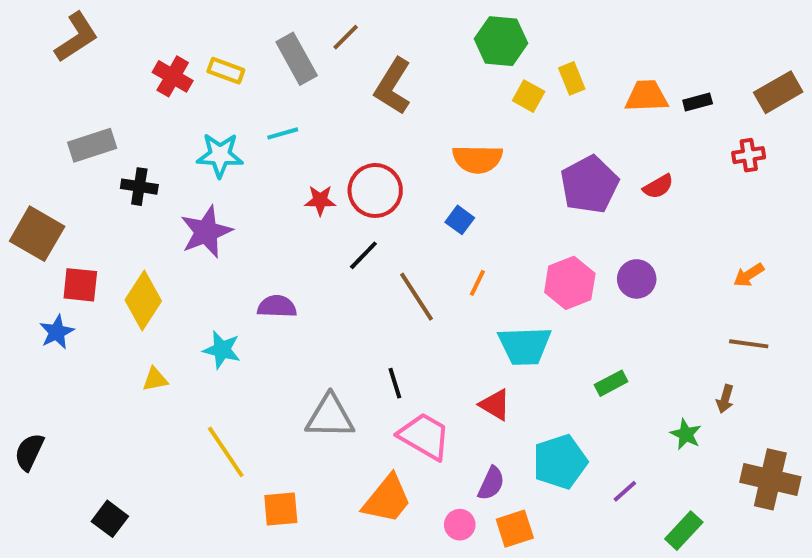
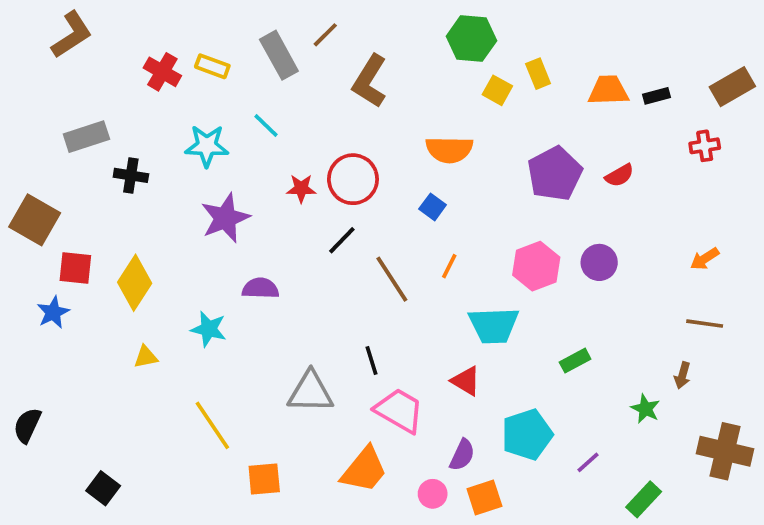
cyan line: (283, 133) -> (266, 125), turned 60
purple star: (206, 232) -> (225, 218), moved

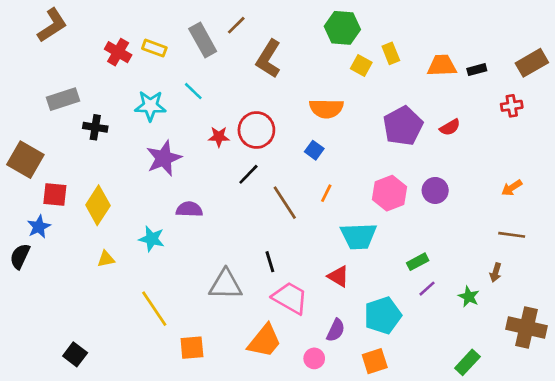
black semicircle: (27, 425) -> (20, 256), moved
purple line: (588, 462) -> (427, 289), moved
orange square: (484, 497) -> (375, 361), moved

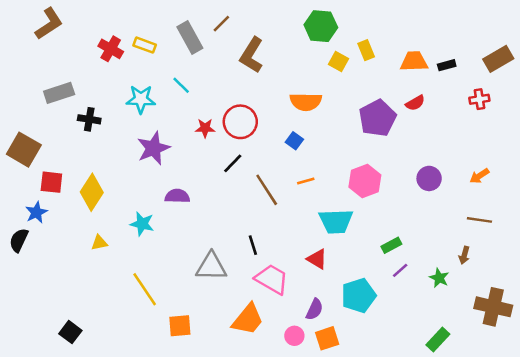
red semicircle: (450, 127) -> (415, 103), moved
purple circle: (435, 190) -> (429, 178), moved
orange line: (326, 193) -> (306, 181), turned 48
orange square: (375, 361) -> (327, 338), moved

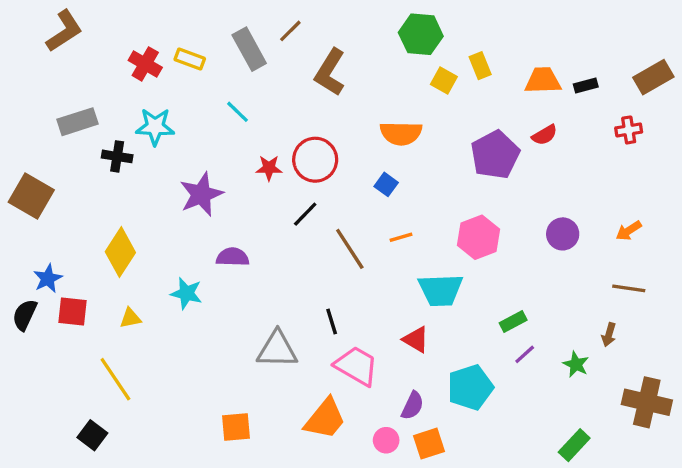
cyan star: (141, 99) -> (155, 127), moved
red square: (51, 182) -> (73, 312), moved
yellow line: (145, 289) -> (115, 379), moved

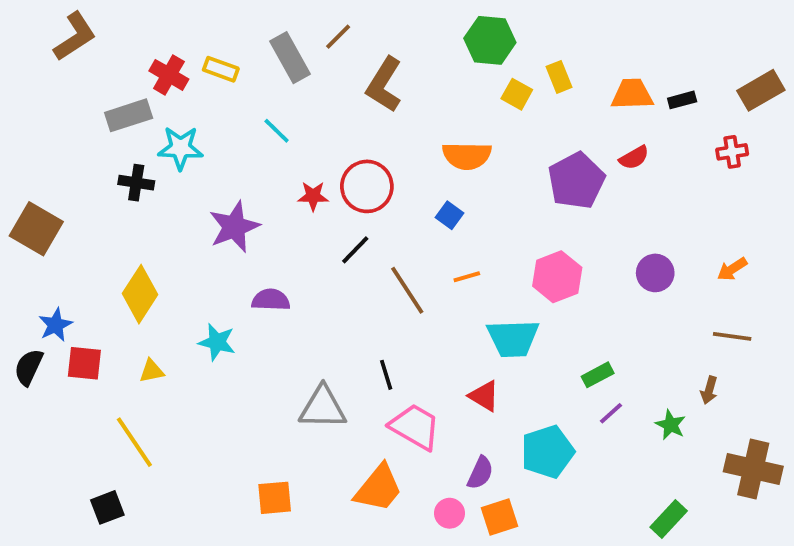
gray rectangle: (78, 122) -> (129, 115), moved
black square: (92, 435) -> (107, 507), turned 32

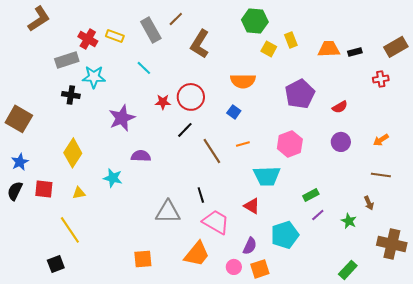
red semicircle: (634, 158) -> (340, 107), moved
blue star: (56, 325) -> (20, 162), moved
brown arrow: (709, 390) -> (369, 203), turned -40

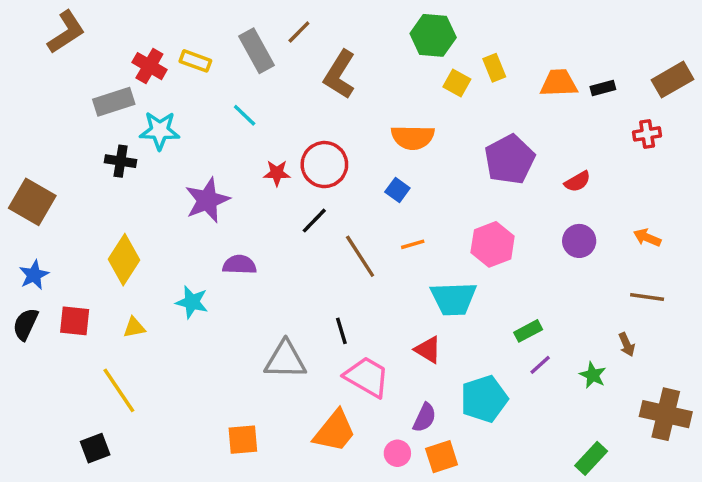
orange arrow: (381, 140) -> (647, 238), turned 56

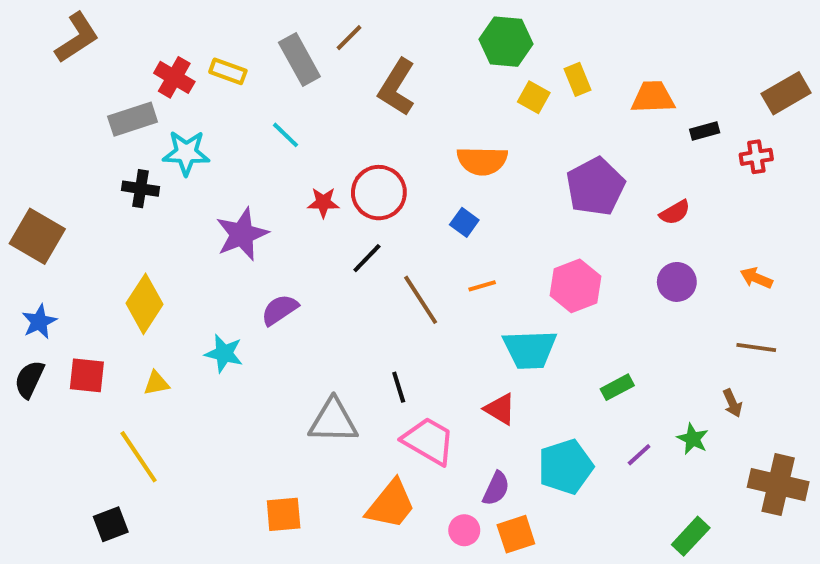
black rectangle: (603, 88) -> (705, 131), moved
purple semicircle: (239, 265) -> (280, 310), turned -36
purple line: (540, 365) -> (639, 455), moved

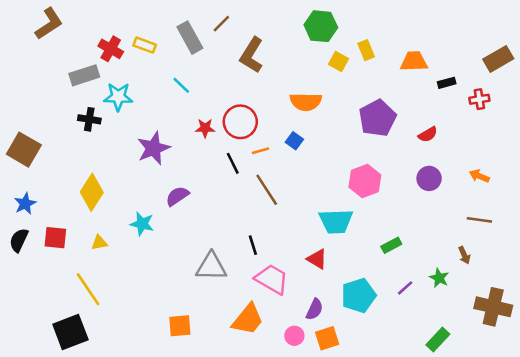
black line: (367, 258) -> (233, 163), turned -70
orange line: (482, 286) -> (260, 151), moved
black square: (111, 524) -> (70, 332), size x1.6

